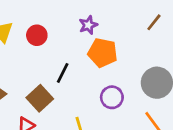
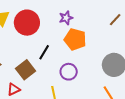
red circle: (37, 35) -> (27, 23), size x1.6
purple circle: (112, 97) -> (69, 72), moved

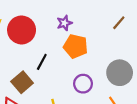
purple circle: (69, 72) -> (83, 84), moved

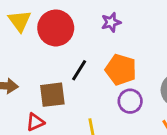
orange pentagon: (75, 46) -> (121, 70), moved
brown square: (22, 82) -> (52, 95), turned 30

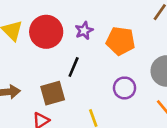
purple star: (111, 22) -> (84, 30), moved
orange pentagon: (121, 70) -> (121, 41), moved

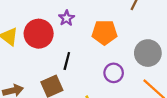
purple star: (84, 30) -> (67, 18), moved

